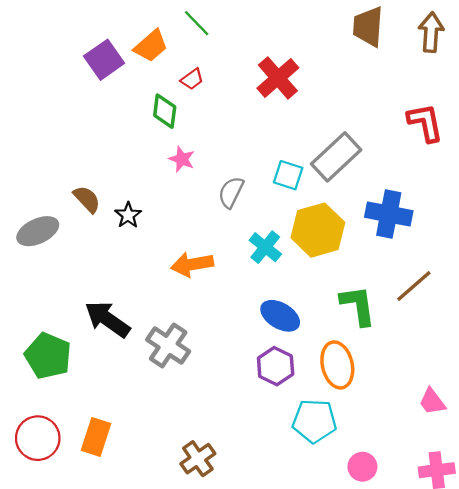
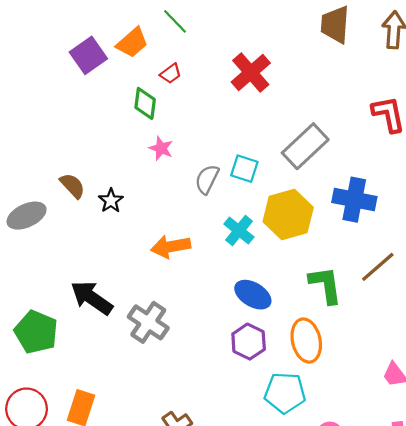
cyan square: (288, 175) -> (244, 169), moved

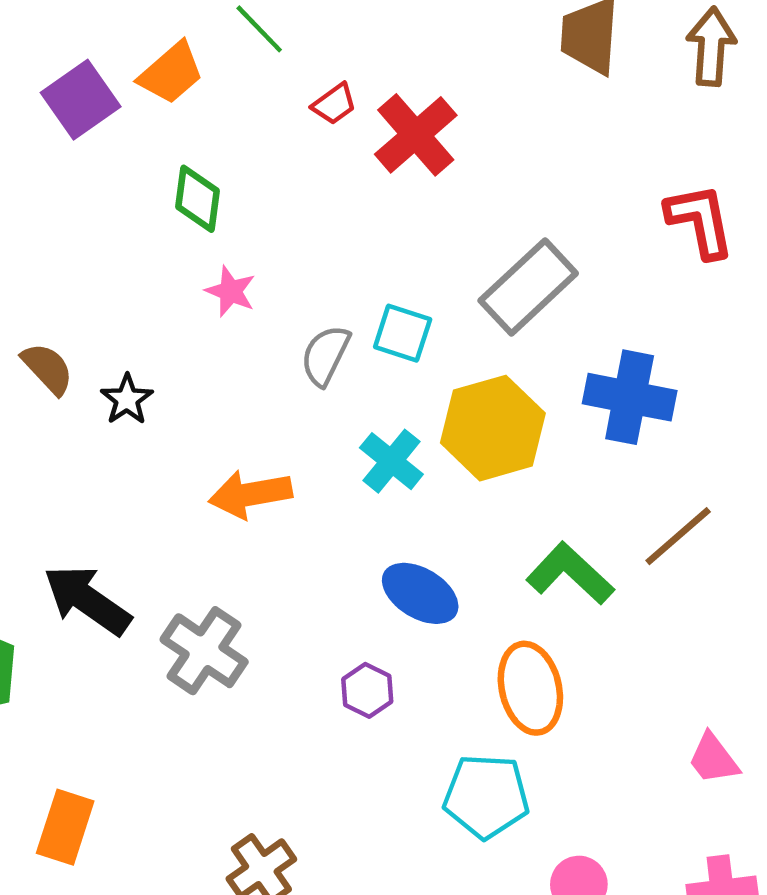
red trapezoid: (171, 74) -> (334, 104), moved
green L-shape: (325, 285) -> (570, 574), turned -39
purple hexagon: (249, 342) -> (367, 690), moved, size x0.7

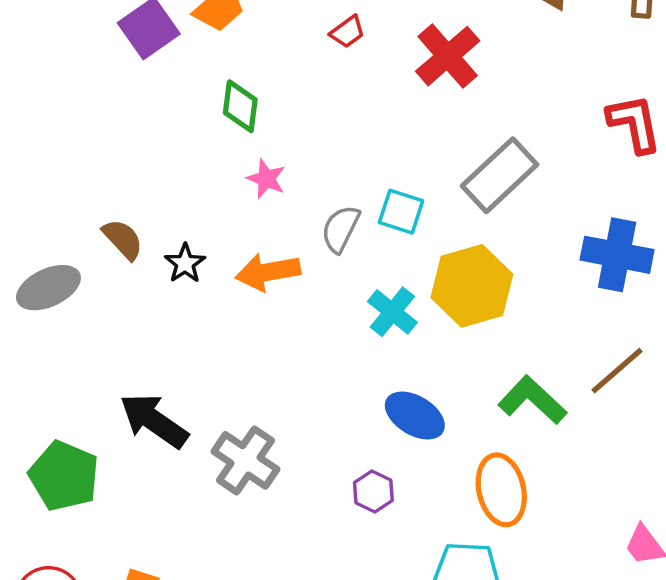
red cross: (416, 135) -> (448, 56), moved
blue cross: (630, 397) -> (617, 255), moved
orange arrow: (250, 494) -> (268, 272), moved

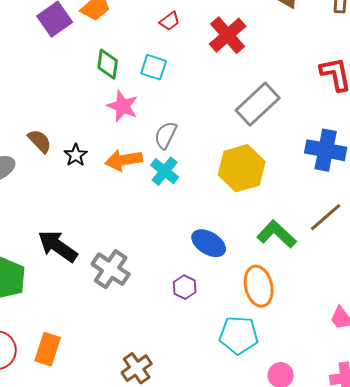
pink star: (266, 179) -> (123, 106), size x1.4
cyan square: (401, 212) -> (154, 67), moved
cyan cross: (392, 312) -> (165, 171), moved

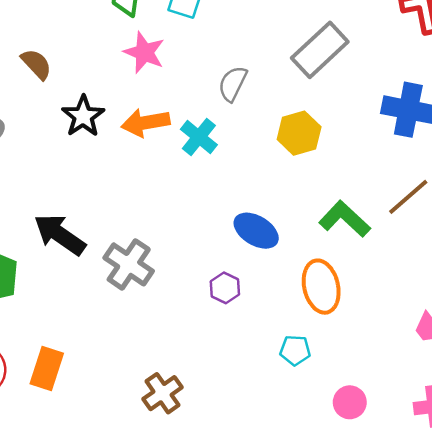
gray semicircle: (166, 135) -> (233, 84), moved
brown semicircle: (40, 141) -> (36, 64), moved
black star: (76, 155) -> (83, 116), size x1.4
yellow hexagon: (242, 168) -> (299, 133), size x0.7
cyan pentagon: (239, 335) -> (295, 350), size x0.6

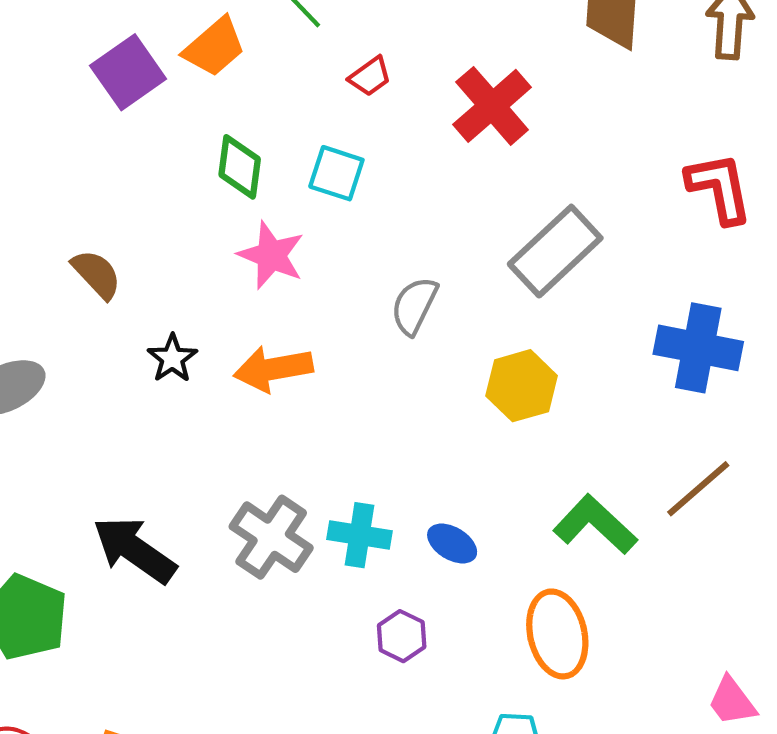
black star: (83, 116) -> (172, 358), size x0.7
cyan cross: (199, 137) -> (360, 535), moved, turned -30
blue ellipse: (256, 231) -> (452, 543), size x0.7
gray cross: (129, 264) -> (271, 537), moved

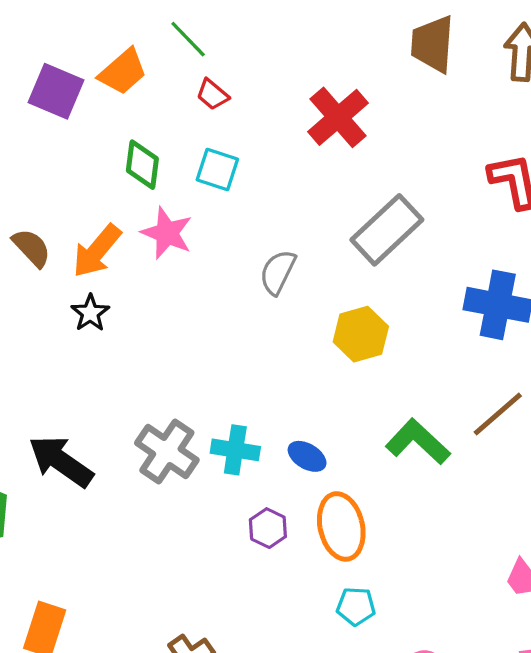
purple square: (128, 72) -> (56, 91), turned -32
red trapezoid: (370, 76) -> (212, 95), moved, turned 76
orange arrow: (273, 369) -> (97, 251), moved, turned -40
orange ellipse: (557, 634) -> (341, 526), moved

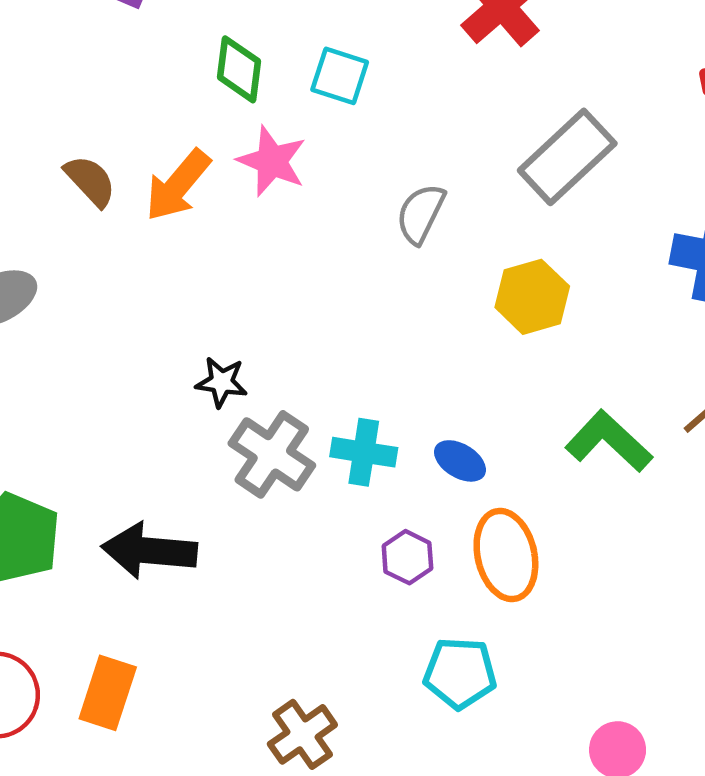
black star: (90, 313) -> (222, 382), moved, turned -30
black arrow: (61, 461) -> (149, 551), moved, turned -30
cyan pentagon: (356, 606) -> (460, 673), moved, size x1.4

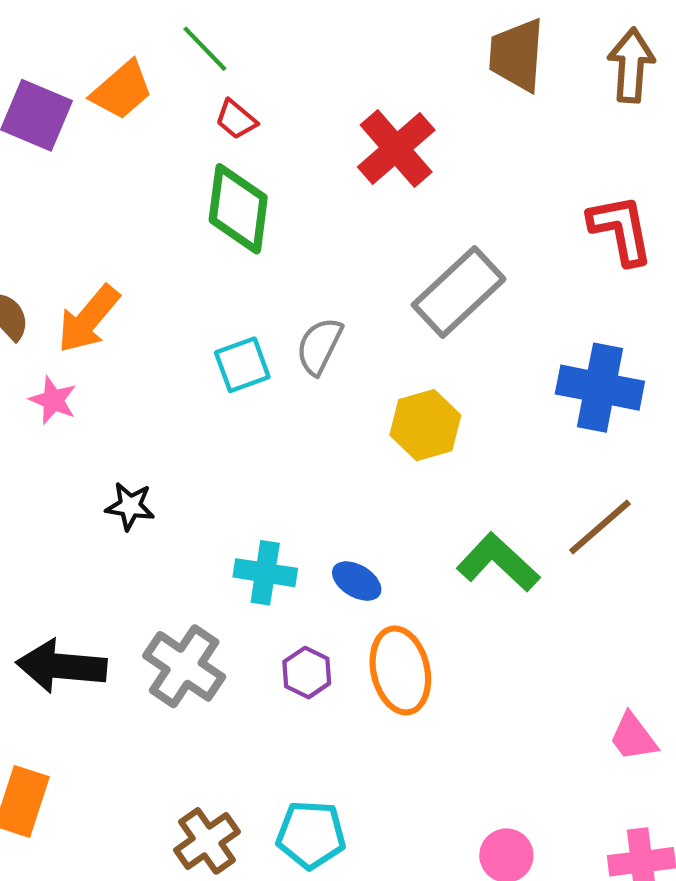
green diamond: (239, 69) -> (238, 209), moved, size x1.4
cyan square: (340, 76) -> (242, 365), moved, turned -38
pink star: (272, 161) -> (53, 400), moved, size x0.7
gray cross: (272, 454) -> (184, 666), moved
cyan pentagon: (460, 673) -> (311, 835), moved

